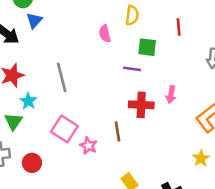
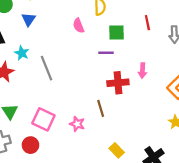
blue triangle: (34, 20) -> (29, 19), moved
red line: (179, 27) -> (147, 23), moved
cyan star: (28, 101) -> (22, 53), moved
pink square: (64, 129) -> (43, 119), moved

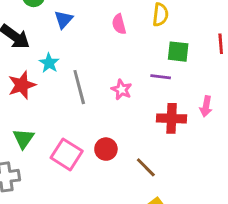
pink semicircle: (79, 26) -> (119, 24), moved
brown line: (101, 108) -> (146, 167), moved, turned -35
pink star: (77, 124) -> (122, 90), moved
red circle: (30, 145) -> (106, 149), moved

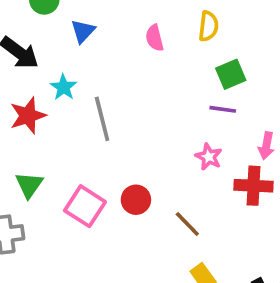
green square: (178, 52) -> (231, 74), turned -30
purple line: (161, 77) -> (223, 109), moved
pink star: (122, 90) -> (209, 157), moved
red cross: (172, 118) -> (254, 186), moved

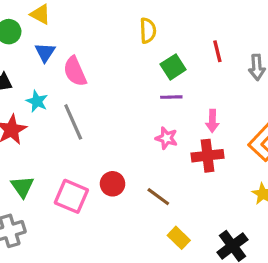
pink semicircle: (155, 38) -> (75, 71), moved, size x1.4

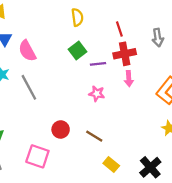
red line: (217, 51) -> (119, 29), moved
green square: (173, 67) -> (78, 50), moved
red cross: (208, 156) -> (125, 54), moved
pink square: (71, 196) -> (37, 156), moved

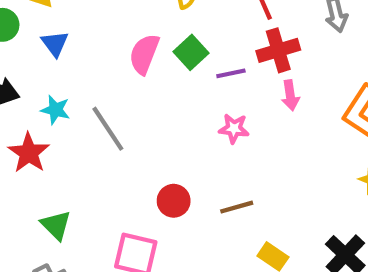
pink semicircle: (27, 51) -> (144, 54), moved, turned 55
brown line: (94, 136) -> (237, 207), turned -42

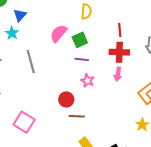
purple line: (231, 73) -> (82, 59), moved
cyan star: (55, 110) -> (12, 33), moved
red circle: (174, 201) -> (66, 99), moved

